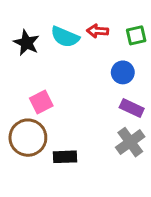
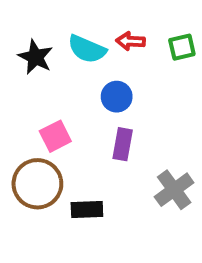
blue circle: (123, 72) -> (117, 97), moved
purple rectangle: (132, 108) -> (123, 144), moved, turned 75

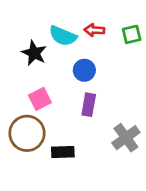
black star: (35, 57) -> (34, 53), moved

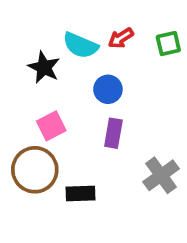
red arrow: (94, 30) -> (121, 38), turned -36

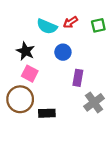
black star: (44, 67) -> (25, 51), moved
pink square: (51, 126) -> (30, 74), turned -35
purple rectangle: (113, 133) -> (78, 78), moved

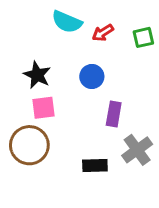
cyan semicircle: (47, 26) -> (67, 22), moved
pink square: (30, 74) -> (43, 108), turned -35
black rectangle: (47, 113) -> (95, 166), moved

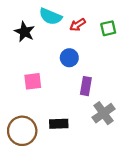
black star: (37, 75) -> (25, 32), moved
brown circle: (29, 145) -> (22, 131), moved
black rectangle: (95, 166) -> (59, 124), moved

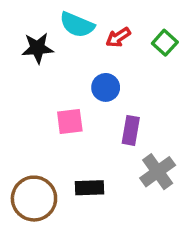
green square: (108, 28) -> (165, 43), turned -35
black star: (25, 32) -> (38, 48), turned -30
pink square: (33, 81) -> (70, 121), moved

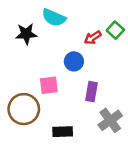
red arrow: (118, 37) -> (93, 38), moved
brown circle: (34, 199) -> (24, 109), moved

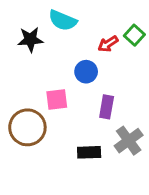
black rectangle: (63, 132) -> (89, 152), moved

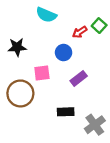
black star: (30, 39) -> (17, 47), moved
purple rectangle: (107, 107) -> (79, 78), turned 42
gray cross: (129, 141) -> (95, 125), moved

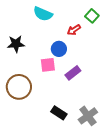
green square: (99, 26) -> (92, 16), moved
pink square: (42, 73) -> (48, 65), moved
black rectangle: (66, 112) -> (59, 113), moved, turned 35

